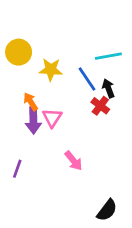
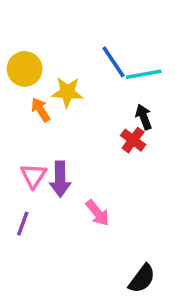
blue line: (87, 79) -> (113, 62), moved
orange arrow: (31, 102) -> (41, 110), moved
pink triangle: (52, 118) -> (33, 176), moved
purple arrow: (33, 120) -> (60, 179), moved

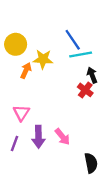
cyan line: (144, 74) -> (81, 55), moved
orange arrow: (41, 110) -> (26, 71), turned 56
purple arrow: (60, 179) -> (38, 137), moved
black semicircle: (142, 279) -> (91, 163), moved, turned -48

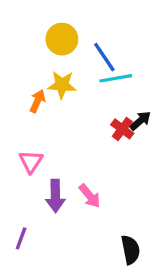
yellow circle: (16, 44) -> (62, 39), moved
black arrow: (92, 75) -> (140, 121), moved, turned 70
purple line: (14, 144) -> (21, 238), moved
black semicircle: (91, 163) -> (130, 250), moved

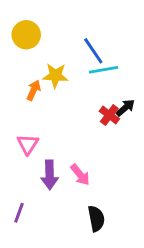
yellow circle: (62, 39) -> (26, 35), moved
black semicircle: (130, 250) -> (96, 219), moved

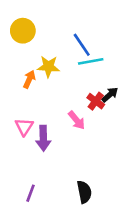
purple arrow: (50, 175) -> (43, 138), moved
pink arrow: (80, 175) -> (77, 120), moved
purple line: (19, 213) -> (31, 193), moved

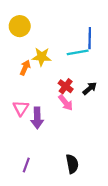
blue line: (82, 45) -> (90, 38), moved, turned 35
black arrow: (110, 95) -> (90, 88), moved
red cross: (96, 101) -> (66, 86), moved

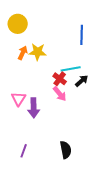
cyan line: (78, 52) -> (71, 69), moved
orange arrow: (25, 68) -> (23, 53), moved

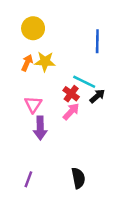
yellow circle: (18, 24) -> (33, 28), moved
cyan line: (71, 69) -> (84, 82), turned 36
pink arrow: (60, 94) -> (71, 111), turned -98
pink triangle: (19, 99) -> (33, 104), moved

